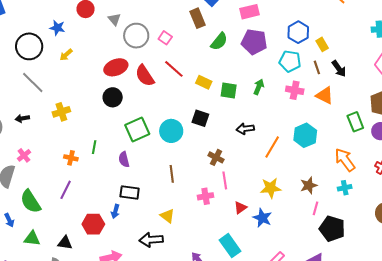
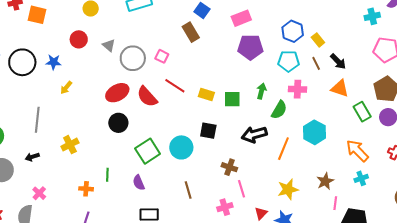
green semicircle: (219, 41) -> (279, 110), moved
black circle: (29, 46) -> (22, 62), moved
gray line: (33, 82) -> (37, 120), turned 60
orange triangle: (325, 96) -> (340, 88), moved
black arrow: (245, 129) -> (254, 134), size x1.4

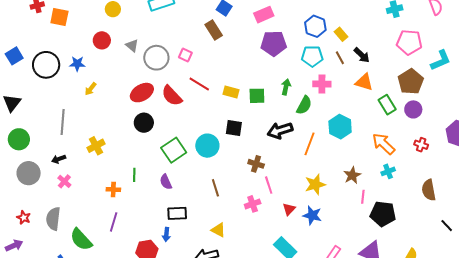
pink cross: (39, 193) -> (64, 181), moved

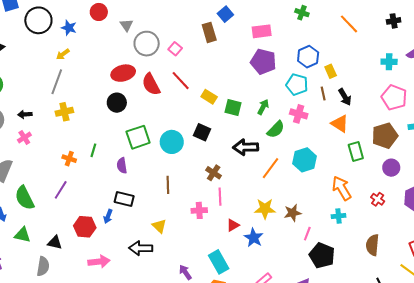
yellow arrow: (91, 89) -> (63, 54), moved
purple circle: (413, 109) -> (391, 168), moved
gray line: (63, 122) -> (57, 82), moved
brown star: (352, 175) -> (293, 213), moved

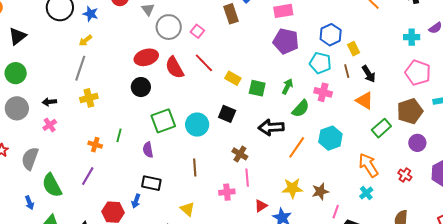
green rectangle: (356, 152) -> (381, 128), turned 66
cyan cross: (339, 216) -> (366, 193), turned -32

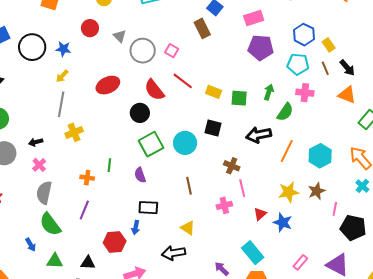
red ellipse: (146, 57) -> (108, 85), moved
black circle: (141, 87) -> (140, 113), moved
cyan hexagon: (330, 138) -> (320, 156), moved
gray semicircle: (30, 159) -> (44, 193), moved

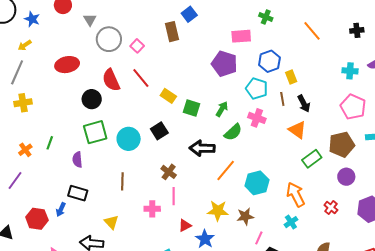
pink rectangle: (254, 18) -> (241, 36), moved
black square: (213, 128) -> (159, 131), turned 30
orange cross: (87, 178) -> (25, 150), turned 32

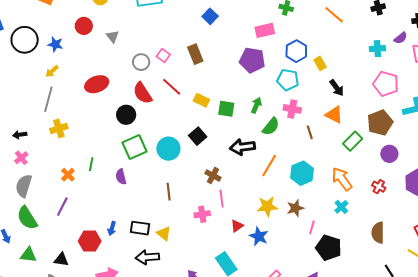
brown rectangle: (172, 32) -> (195, 54), moved
gray circle: (109, 39) -> (141, 62), moved, size x0.7
brown line: (282, 99) -> (310, 132), moved
black rectangle: (78, 193) -> (140, 228), moved

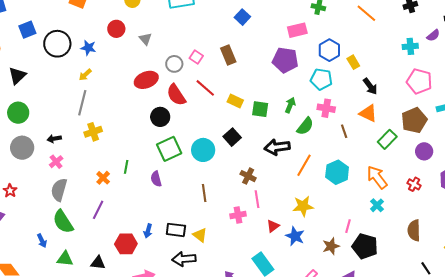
red ellipse: (97, 84) -> (146, 80), moved
brown star: (295, 208) -> (331, 246), moved

